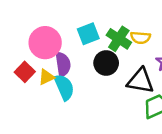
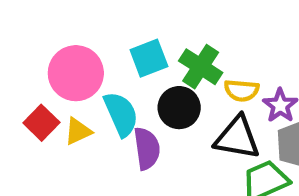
yellow semicircle: (140, 38) -> (242, 90), moved
purple semicircle: (63, 64) -> (147, 148), moved
cyan semicircle: (64, 87) -> (121, 114), moved

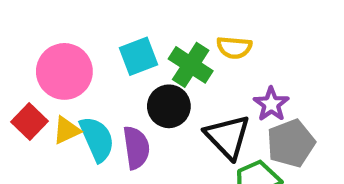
yellow semicircle: (242, 90) -> (234, 47), moved
cyan semicircle: (121, 114) -> (97, 139), moved
black triangle: (237, 138) -> (228, 137), turned 36

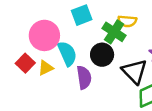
yellow semicircle: (234, 47) -> (127, 21), moved
cyan square: (138, 56) -> (82, 15), moved
cyan semicircle: (97, 139) -> (67, 53), moved

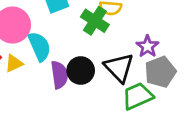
black circle: (102, 55) -> (81, 71), moved

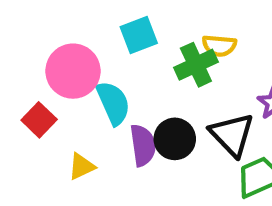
green cross: (95, 21) -> (196, 65), turned 32
yellow triangle: (14, 63) -> (81, 166), moved

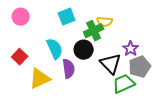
pink circle: (73, 71) -> (21, 17), moved, size x0.7
black circle: (175, 139) -> (84, 50), moved
yellow triangle: (81, 166) -> (40, 79), size x1.6

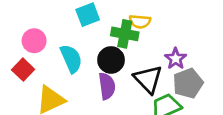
pink circle: (21, 17) -> (34, 41), moved
green cross: (94, 31) -> (125, 34), turned 36
purple semicircle: (69, 69) -> (107, 86), moved

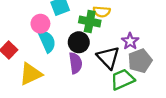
pink circle: (34, 41) -> (40, 24), moved

